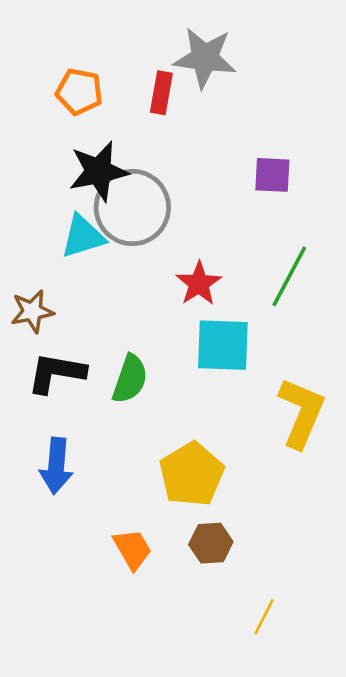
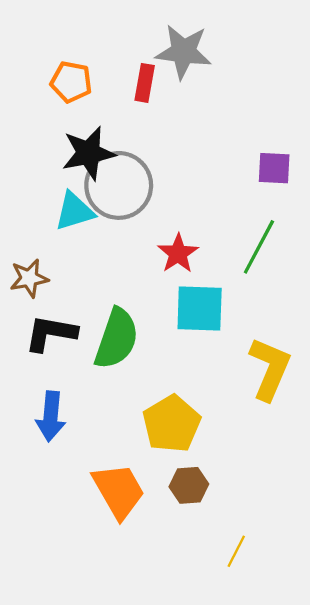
purple square: (272, 175) -> (274, 168), moved
green semicircle: (130, 379) -> (117, 339), size x1.4
orange trapezoid: (132, 549) -> (119, 491), size x1.5

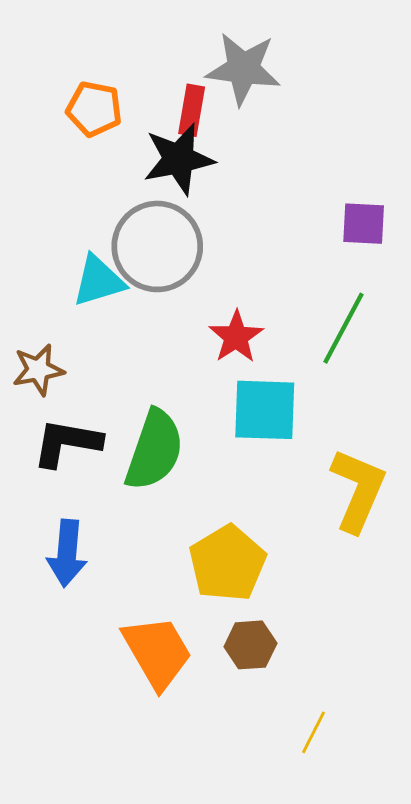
black star: (88, 153) -> (179, 159), moved

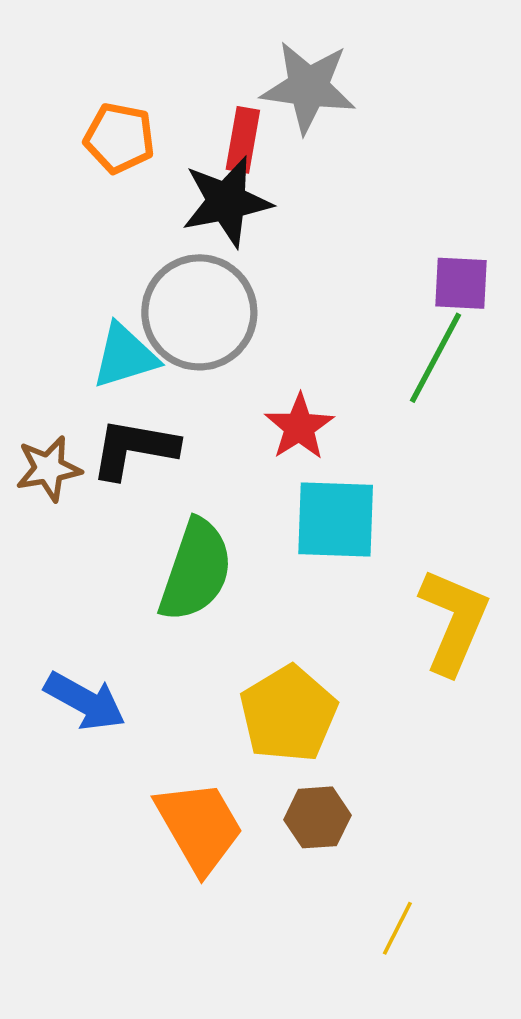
green line: (344, 328) -> (436, 358), moved
black L-shape: (67, 443) -> (134, 449), moved
blue arrow: (67, 553) -> (85, 701), turned -66

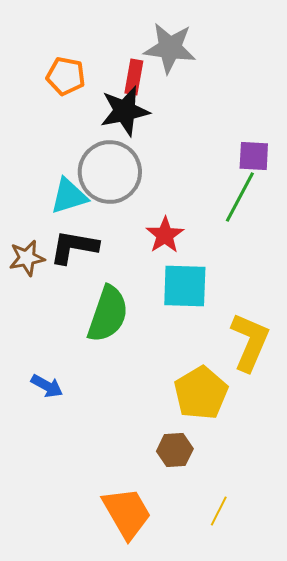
blue arrow: (85, 701) -> (47, 386), size x0.7
yellow pentagon: (288, 714) -> (201, 393), moved
orange trapezoid: (199, 826) -> (127, 513), moved

